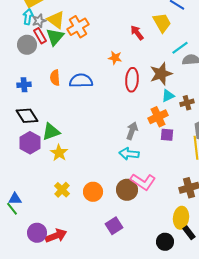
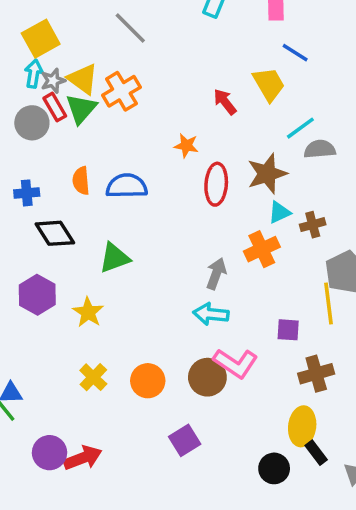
black diamond: (27, 116) -> (55, 233), moved
green triangle: (51, 132) -> (114, 258), moved
purple square: (167, 135) -> (288, 330), moved

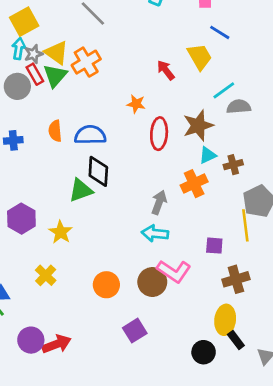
black diamond: (55, 233) -> (98, 171), moved, turned 36
yellow cross: (93, 377) -> (46, 275), moved

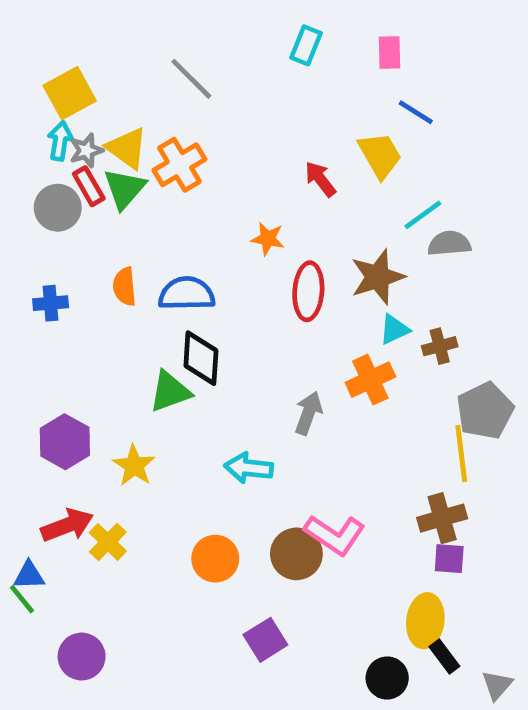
cyan arrow: (155, 233) -> (249, 468), moved
purple square: (214, 246) -> (449, 559), moved
brown cross: (236, 279) -> (442, 518), moved
red arrow: (56, 344) -> (67, 525), moved

